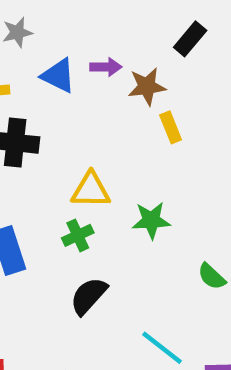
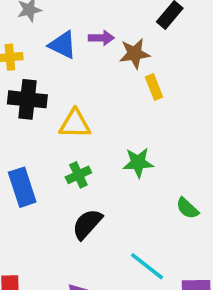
yellow triangle: (91, 190) -> (75, 124), moved

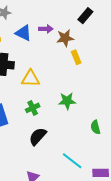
green semicircle: (187, 208) -> (95, 127), turned 32

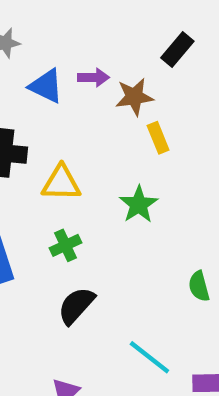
green star: (67, 101) -> (139, 204), moved, turned -30

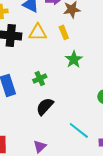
yellow rectangle: (158, 138) -> (64, 32), moved
yellow triangle: (61, 183) -> (38, 32), moved

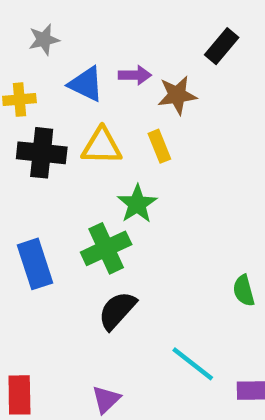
green star: (74, 59) -> (137, 204), moved
green cross: (40, 78) -> (106, 248), size x1.5

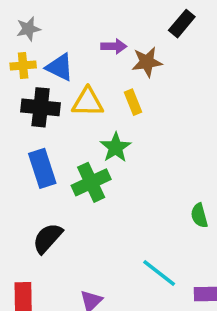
gray star: (44, 40) -> (28, 29), moved
blue triangle: (86, 84) -> (60, 67), moved
blue rectangle: (35, 264) -> (42, 168), moved
black semicircle: (117, 311) -> (48, 238), moved

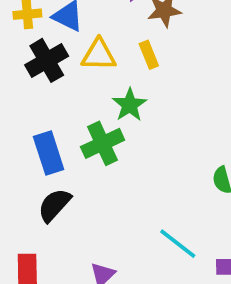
black cross: (41, 107) -> (47, 60), turned -36
blue rectangle: (42, 168) -> (49, 153), moved

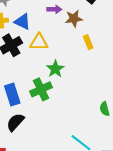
yellow rectangle: (149, 55) -> (88, 42), moved

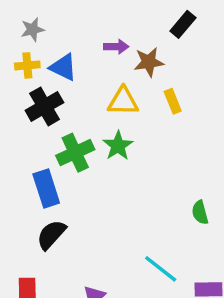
yellow triangle: (39, 42) -> (123, 101), moved
green cross: (41, 89) -> (75, 153), moved

